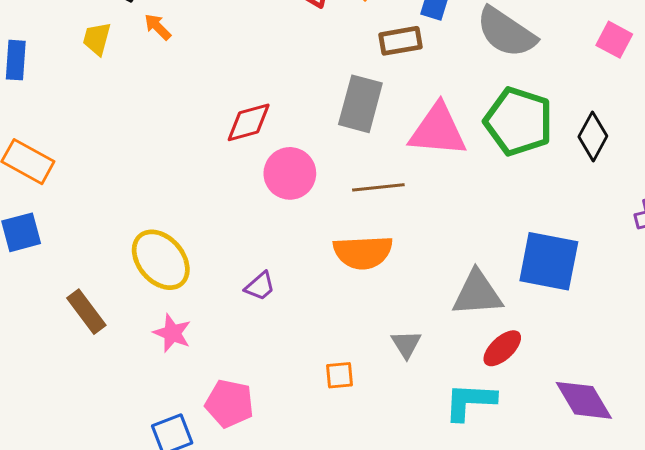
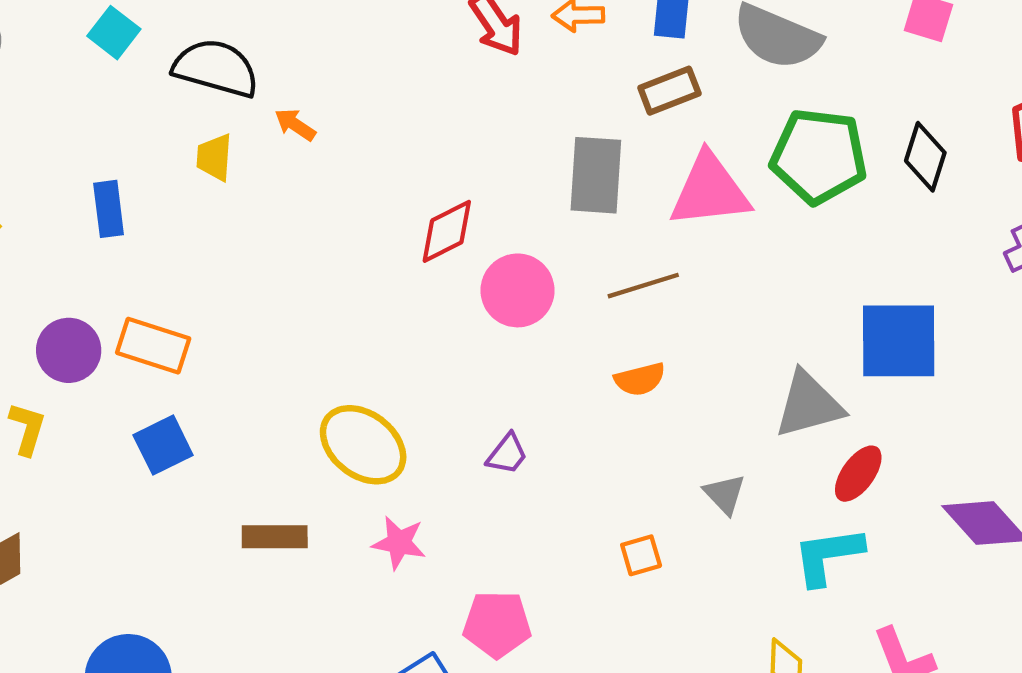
brown rectangle: (400, 41) -> (669, 91), moved
orange semicircle: (363, 252) -> (640, 379), size x0.6
brown rectangle: (86, 312) -> (275, 537), turned -42

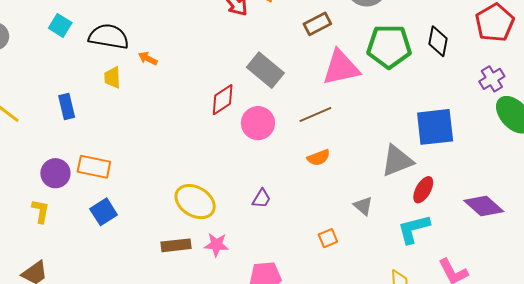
gray rectangle: (596, 175) -> (265, 70), moved, turned -48
brown rectangle: (275, 537) -> (176, 245), moved

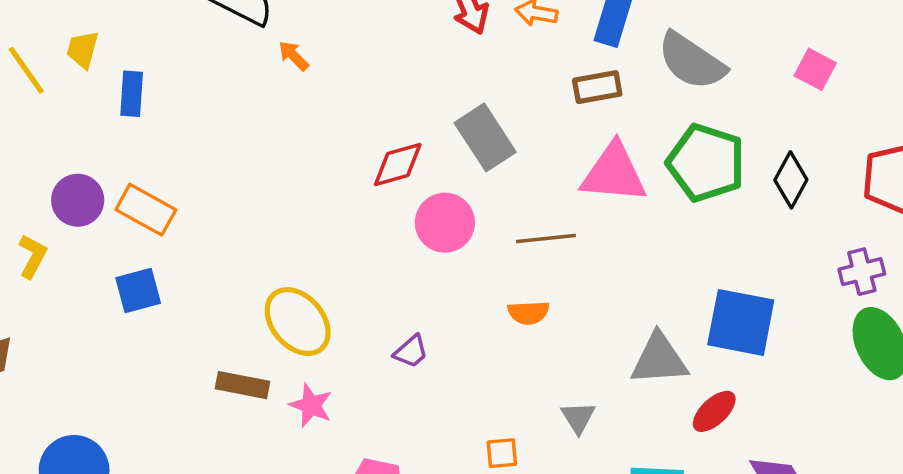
yellow trapezoid: (112, 77) -> (83, 50), moved
red ellipse: (423, 190) -> (714, 411), moved

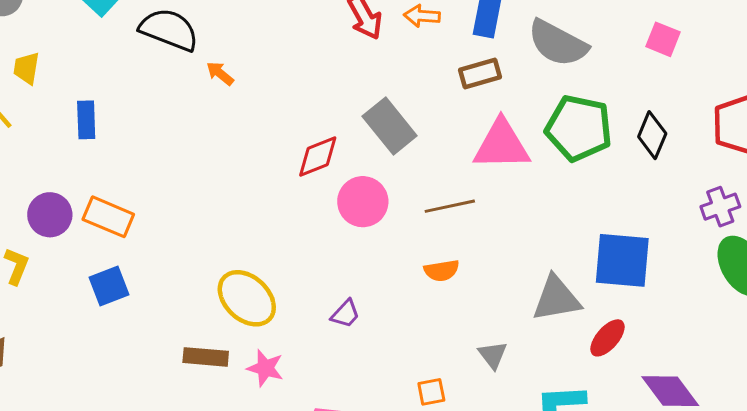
yellow trapezoid: (83, 50) -> (26, 68), moved

